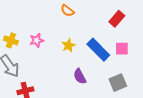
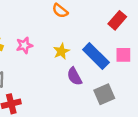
purple semicircle: (80, 76) -> (74, 76), moved
gray square: (118, 83) -> (104, 94), moved

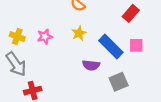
yellow star: (61, 51) -> (79, 33), moved
purple semicircle: (74, 76) -> (91, 65), turned -56

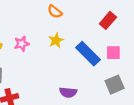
purple semicircle: (91, 65) -> (68, 92), moved
gray square: (119, 82) -> (115, 85), moved

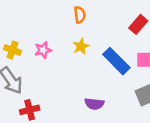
orange semicircle: (55, 12) -> (80, 15), turned -136

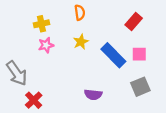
yellow cross: (13, 50) -> (41, 24), moved, turned -32
red cross: (30, 110) -> (34, 100), turned -30

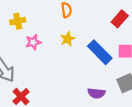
yellow cross: (41, 24) -> (18, 21), moved
purple semicircle: (93, 95) -> (96, 93), moved

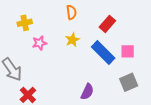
red rectangle: (120, 19) -> (107, 24), moved
purple semicircle: (96, 93) -> (87, 92), moved, turned -70

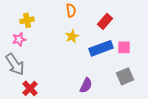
pink star: (40, 43) -> (19, 39), moved
blue rectangle: (103, 53) -> (101, 48), turned -65

